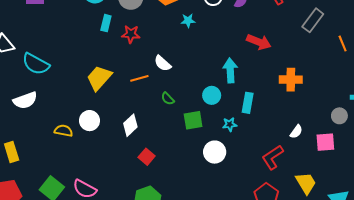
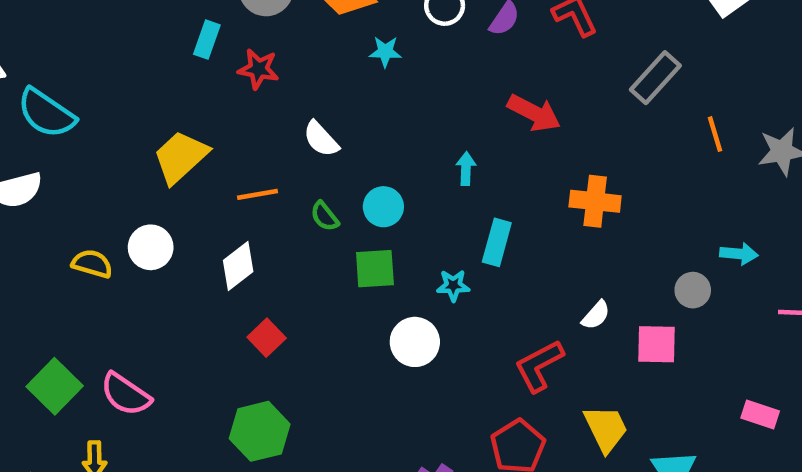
cyan arrow: (230, 70) -> (466, 169), size x0.6
orange line: (139, 78) -> (258, 194), moved
cyan circle: (212, 95) -> (383, 207), moved

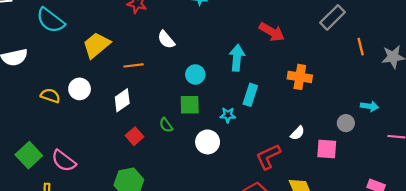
cyan semicircle: (46, 113) -> (50, 20), moved
cyan arrow: (466, 169) -> (237, 58), size x1.6
green semicircle: (325, 216) -> (166, 125), moved

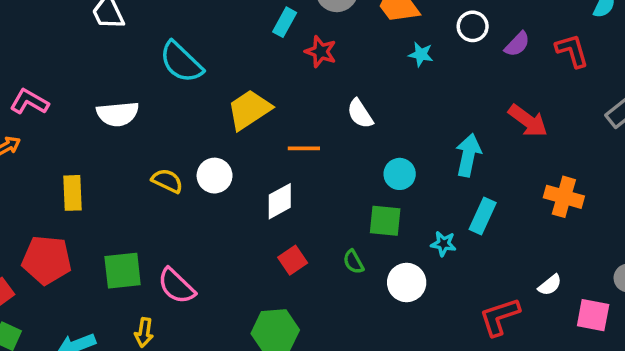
green semicircle: (166, 125) -> (353, 262), moved
green square: (29, 155) -> (123, 271), turned 30

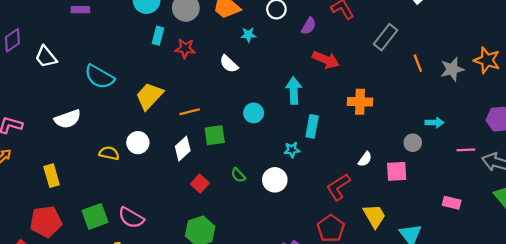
purple semicircle: (517, 44) -> (309, 26), moved
white semicircle: (360, 114) -> (229, 64), moved
green square: (385, 221) -> (215, 135), moved

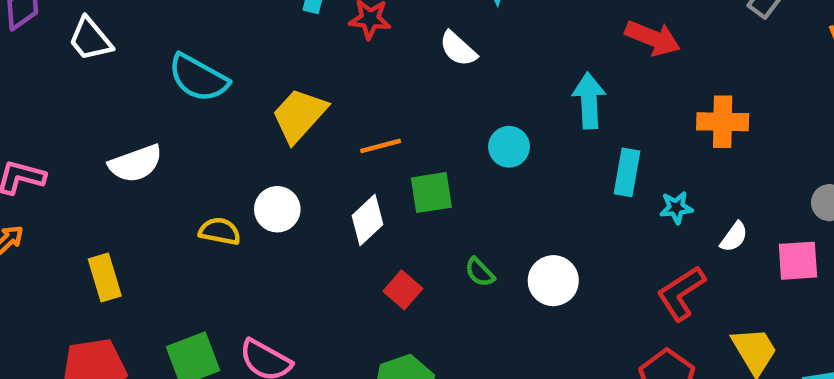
cyan star: (292, 150) -> (676, 208), moved

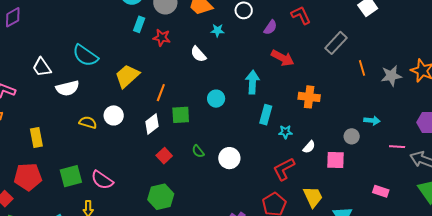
white trapezoid: (90, 39) -> (42, 67), moved
orange line: (381, 146) -> (161, 93), turned -60
white semicircle: (136, 164) -> (68, 88), moved

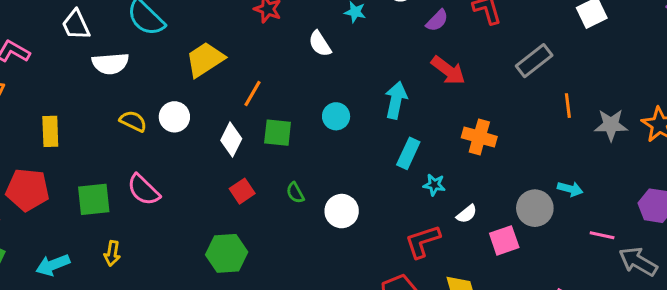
white diamond: (152, 124) -> (231, 139), turned -35
gray circle: (352, 136) -> (535, 208), size x1.5
pink square: (336, 160) -> (504, 240), turned -30
pink semicircle: (102, 180) -> (144, 190), moved

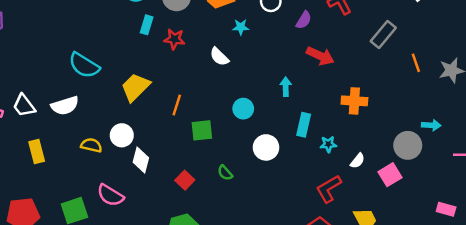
white trapezoid: (76, 25) -> (24, 106), moved
cyan arrow: (396, 100) -> (286, 87), size x0.7
yellow rectangle: (50, 131) -> (37, 151), moved
white diamond: (231, 139) -> (141, 160), moved
white circle: (342, 211) -> (266, 147), moved

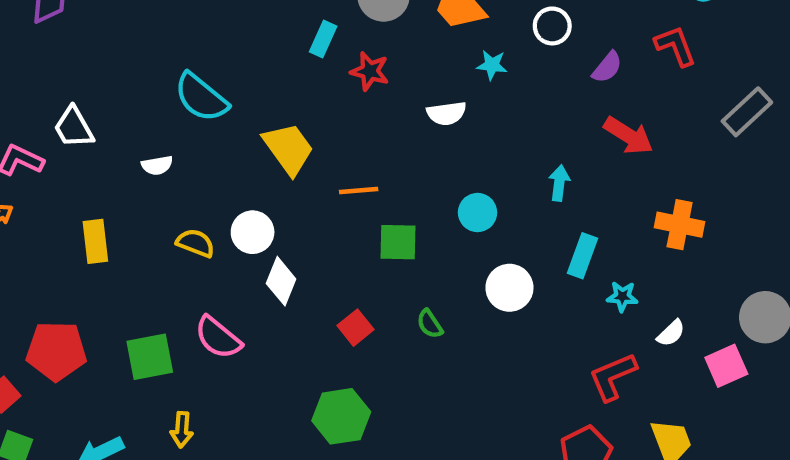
white semicircle: (219, 57) -> (446, 113), turned -60
yellow trapezoid: (135, 87) -> (288, 149), turned 92
orange line: (177, 105) -> (359, 191), turned 60
white trapezoid: (24, 106) -> (74, 127), moved
white semicircle: (65, 106) -> (157, 165), size x0.6

